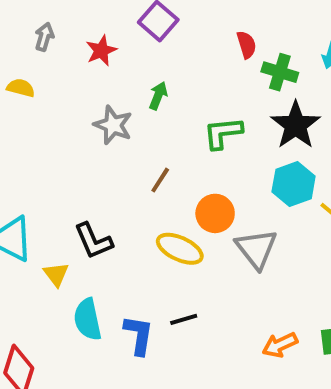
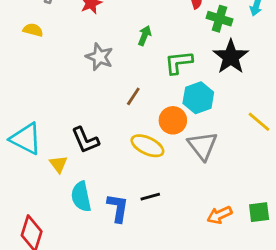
green arrow: (158, 96) -> (145, 36), moved
cyan hexagon: (294, 184) -> (198, 98), moved

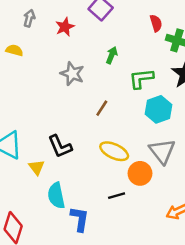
orange circle: (173, 120) -> (140, 173), moved
blue L-shape: (118, 208) -> (80, 219), moved

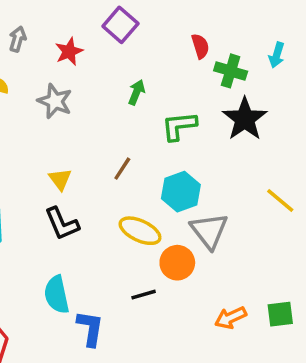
gray star: (72, 74) -> (55, 101), moved
cyan hexagon: (158, 109) -> (181, 192), moved
yellow triangle: (37, 167) -> (60, 179), moved

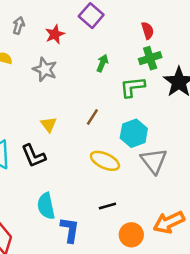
green cross: (231, 71) -> (150, 58), moved, turned -35
black L-shape: (62, 224) -> (34, 156), moved
orange circle: (177, 263) -> (131, 235), moved
orange arrow: (231, 318) -> (169, 222), size x1.4

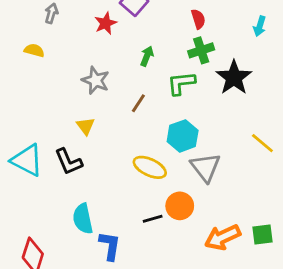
red star: (55, 34) -> (106, 23), moved
gray star: (45, 69) -> (96, 80), moved
brown line: (92, 117) -> (138, 103), moved
orange circle: (131, 235) -> (180, 206), moved

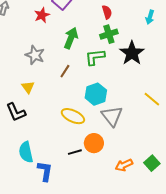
green arrow: (147, 56) -> (71, 38), size x1.5
green square: (262, 234) -> (152, 163), turned -35
orange arrow: (223, 237) -> (124, 165), size x0.7

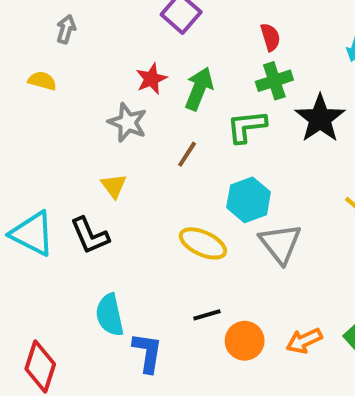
red star: (42, 15) -> (151, 79), moved
orange circle: (94, 143) -> (245, 341), moved

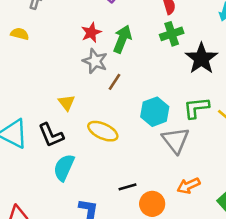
gray star: (128, 122) -> (95, 61), moved
green L-shape: (247, 126) -> (196, 108), moved
yellow ellipse: (203, 243) -> (103, 131), moved
cyan semicircle: (110, 315) -> (64, 168), moved, turned 36
orange arrow: (304, 341) -> (188, 186), moved

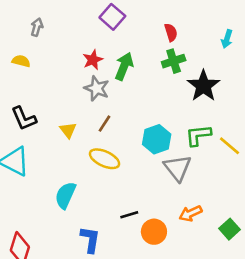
brown line: (115, 82) -> (105, 124), moved
black L-shape: (51, 135) -> (24, 118), moved

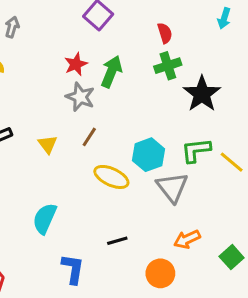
cyan arrow: (227, 39) -> (224, 18), moved
yellow ellipse: (105, 159) -> (111, 177), moved
orange circle: (154, 232) -> (160, 273), moved

